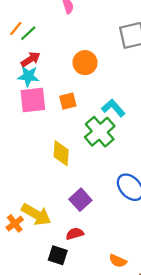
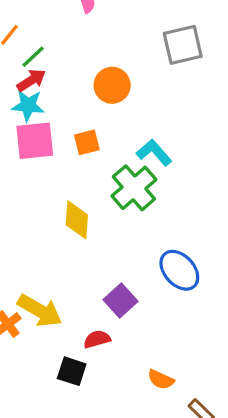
green line: (28, 33) -> (33, 57), moved
purple square: (80, 200) -> (120, 301), moved

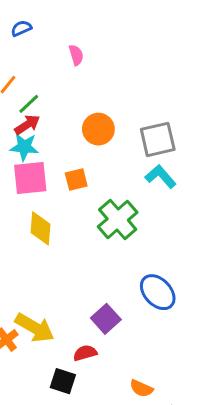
gray square: (183, 45) -> (158, 139), moved
cyan L-shape: (154, 153) -> (161, 177), moved
yellow diamond: (77, 220) -> (41, 228), moved

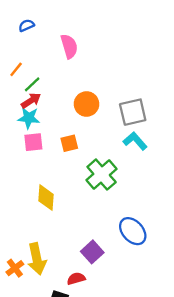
pink semicircle: (76, 55) -> (69, 46), size x1.5
pink square: (30, 178) -> (33, 142), size x0.7
yellow diamond: (41, 228) -> (46, 198), moved
yellow arrow: (35, 328) -> (37, 259), turned 48

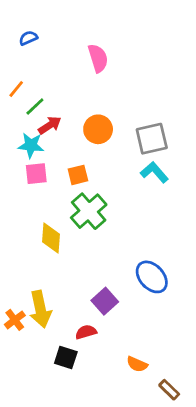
pink semicircle: (69, 46) -> (98, 58), moved
red arrow: (31, 101) -> (50, 125), moved
green cross: (102, 175) -> (89, 211), moved

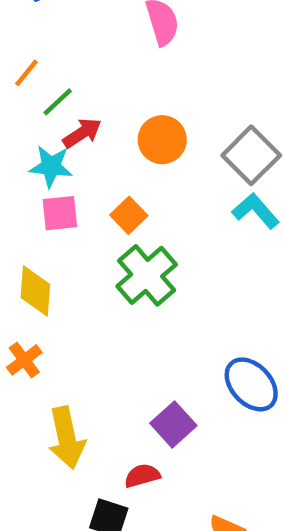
gray square: (152, 139) -> (251, 155), turned -32
orange square: (78, 175) -> (129, 215), turned -30
yellow diamond: (51, 238) -> (35, 291), moved
orange cross: (15, 320) -> (24, 360), moved

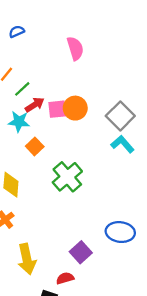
pink square: (60, 213) -> (57, 109), moved
orange square: (129, 215) -> (35, 146), moved
blue ellipse: (251, 384) -> (120, 232), turned -40

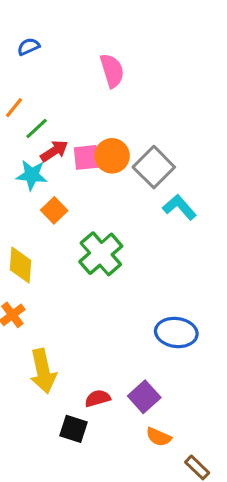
gray square: (120, 116) -> (154, 167), moved
purple square: (81, 252) -> (144, 397), moved

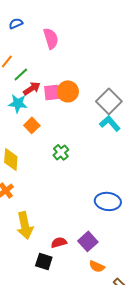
pink semicircle: (112, 71) -> (51, 38), moved
gray square: (154, 167) -> (109, 101), moved
green cross: (101, 254) -> (61, 152), size x0.6

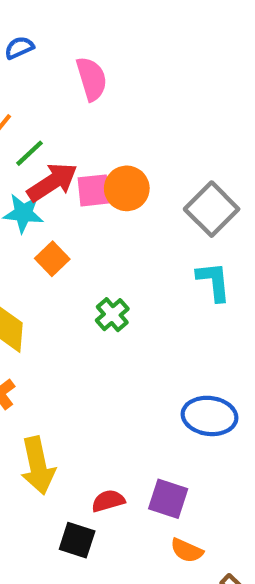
red arrow: (32, 88) -> (52, 182), size x1.4
cyan L-shape: (110, 123) -> (214, 281), moved, turned 35
purple square: (88, 241) -> (168, 499), turned -30

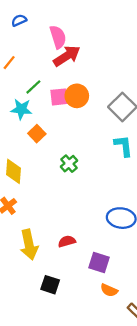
green line: (30, 153) -> (33, 87), moved
red arrow: (52, 182) -> (67, 56), moved
red semicircle: (108, 501) -> (67, 241), moved

